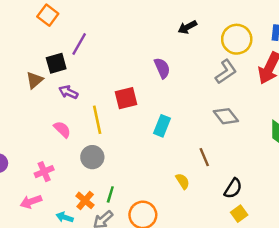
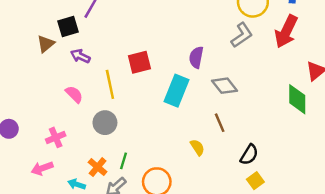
purple semicircle: (162, 68) -> (196, 57), moved, turned -145
gray diamond: (226, 116) -> (225, 86), moved
cyan rectangle: (162, 126) -> (176, 91), size x1.4

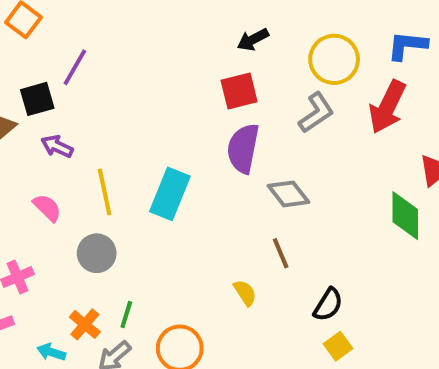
purple semicircle: (196, 57) -> (243, 148), size x1.4
red square: (139, 62) -> (239, 91), moved
cyan rectangle: (176, 91) -> (170, 194), moved

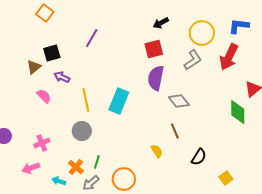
purple line: (75, 67) -> (92, 38), moved
pink semicircle: (47, 208) -> (44, 96), moved
yellow square: (338, 346) -> (226, 178), moved

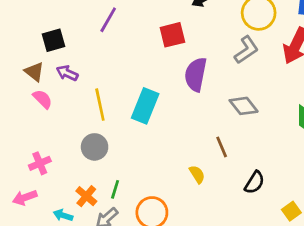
red square: (154, 49) -> (172, 35), moved
brown triangle: (34, 67) -> (34, 72), moved, turned -42
gray diamond: (179, 101) -> (244, 106), moved

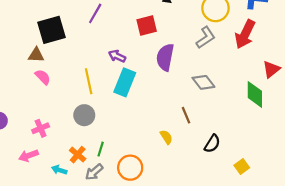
black square: (53, 40) -> (51, 30), size x1.5
brown triangle: (34, 72) -> (36, 55), turned -35
purple arrow: (67, 73) -> (117, 56), moved

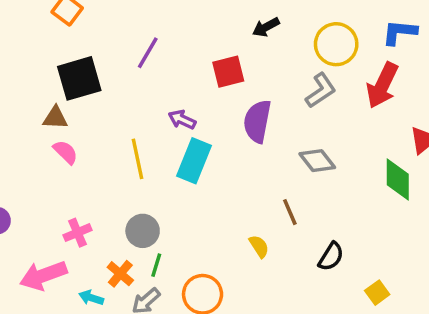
gray circle: (84, 115) -> (143, 231), moved
pink cross: (41, 128) -> (78, 233), moved
pink arrow: (29, 156) -> (43, 275), size x1.5

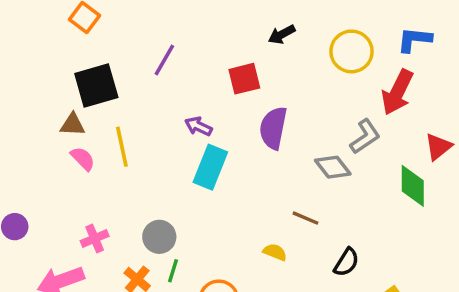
gray L-shape: (321, 90) -> (365, 136), moved
yellow line: (137, 159) -> (122, 147), moved
brown line: (290, 212) -> (306, 218), turned -44
yellow semicircle: (259, 246) -> (275, 252), turned -35

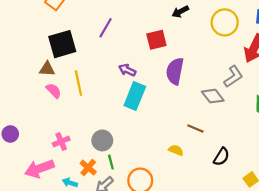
green line: (173, 271) -> (111, 162), turned -32

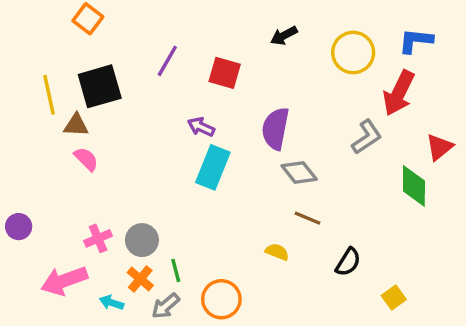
red square: (156, 40) -> (225, 73), moved, turned 30
yellow line: (78, 83) -> (49, 95), moved
gray diamond: (213, 96) -> (299, 172), moved
gray circle: (102, 140) -> (142, 240), moved

